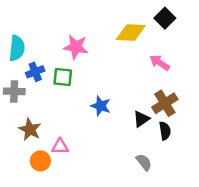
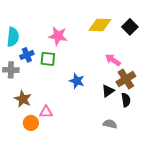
black square: (165, 18) -> (130, 27), moved
pink arrow: (160, 63) -> (113, 60), moved
gray semicircle: (144, 162) -> (110, 124), turned -40

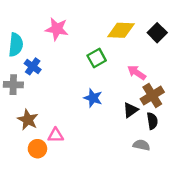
pink star: (58, 36) -> (57, 29), moved
blue cross: (27, 55) -> (33, 66), turned -32
green square: (48, 59) -> (97, 58), moved, turned -35
gray semicircle: (110, 124) -> (141, 145), moved

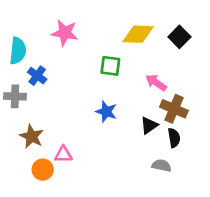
green square: (97, 58) -> (110, 66), turned 36
brown cross: (152, 95) -> (174, 109), turned -35

